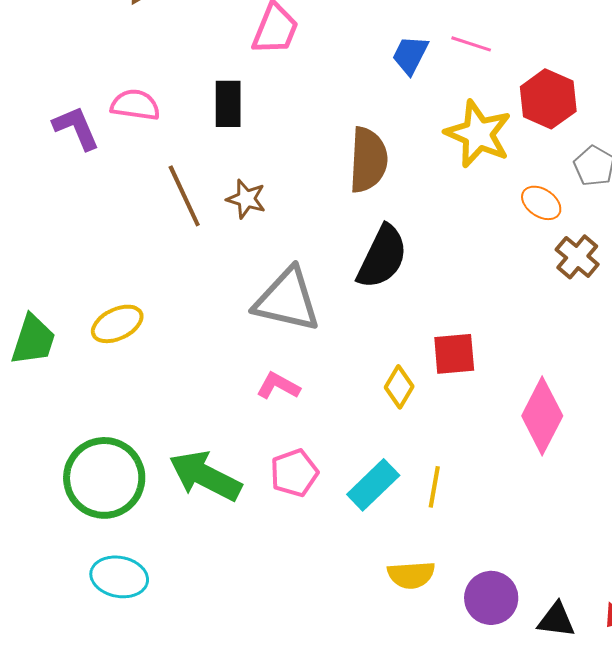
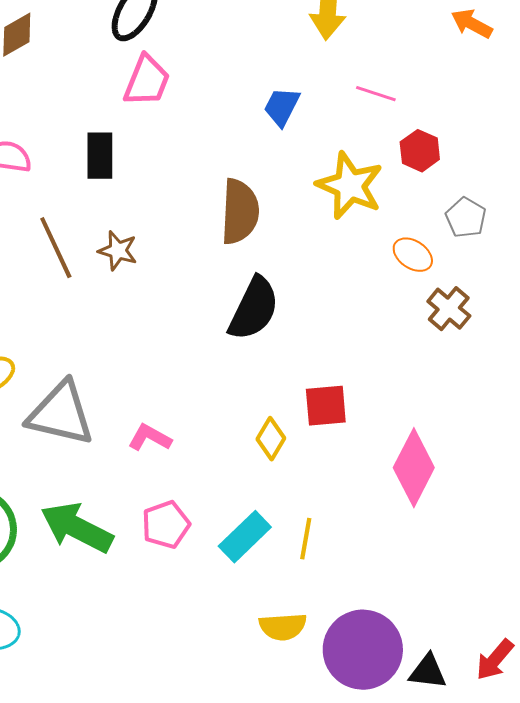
pink line: (471, 44) -> (376, 94), moved
red hexagon: (548, 99) -> (420, 151), size x0.7
gray triangle: (287, 300) -> (61, 414), moved
purple circle: (491, 598) -> (363, 650), size x1.5

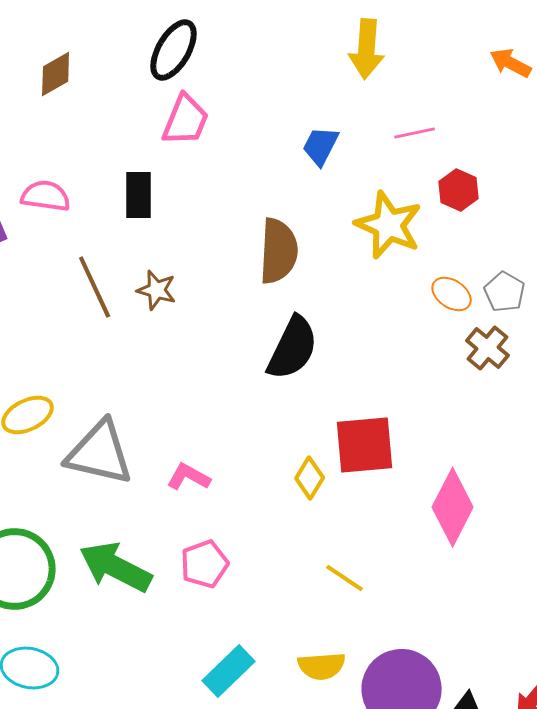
pink line: (376, 94) -> (415, 133), turned -30
gray pentagon: (466, 218) -> (505, 292), moved
red square: (326, 406) -> (365, 445), size x1.4
cyan rectangle: (245, 537) -> (229, 671), moved
yellow line: (306, 539) -> (345, 578), turned -66

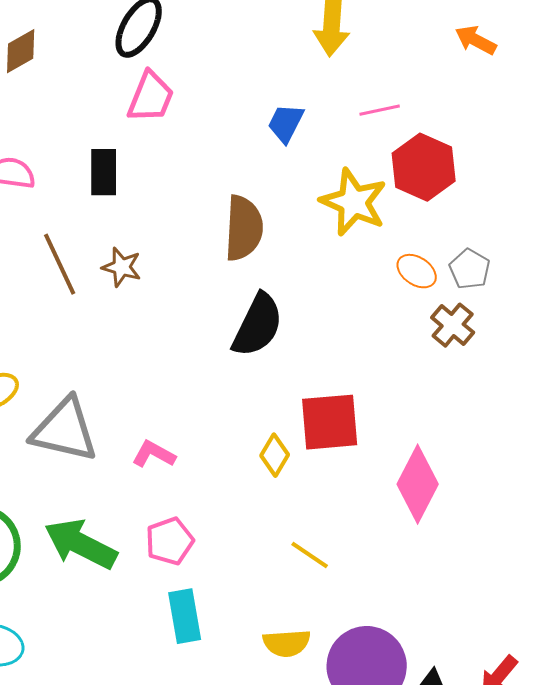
red hexagon: (459, 190) -> (424, 167), size x1.6
cyan rectangle: (229, 671) -> (185, 616), moved, turned -56

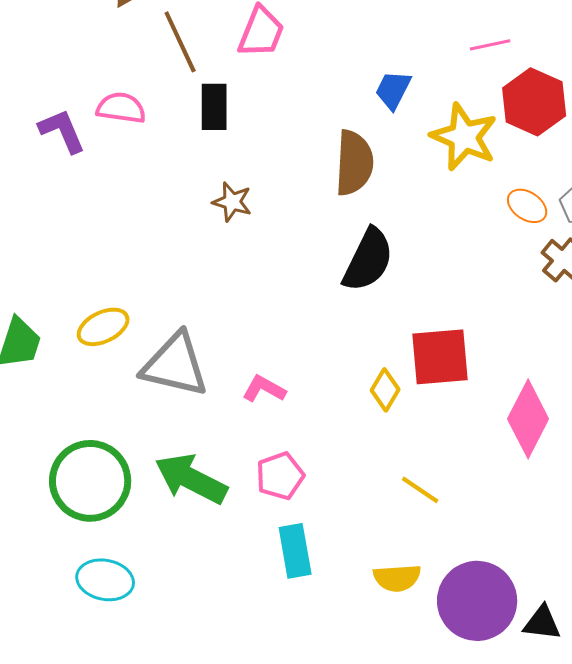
blue trapezoid: (286, 123) -> (393, 90), moved
brown line: (60, 264) -> (180, 42), moved

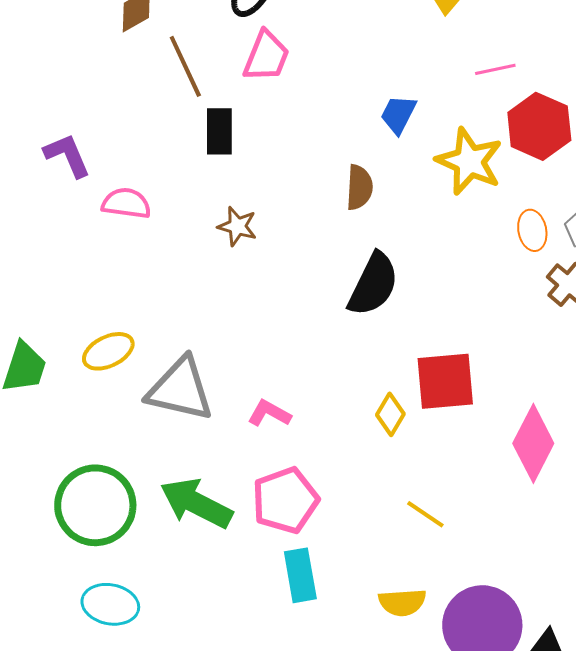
pink semicircle: (121, 108) -> (126, 203), moved
brown semicircle: (354, 163) -> (359, 187), size x0.7
orange ellipse: (527, 206) -> (532, 230), turned 45
pink pentagon: (280, 476) -> (285, 500), size x1.4

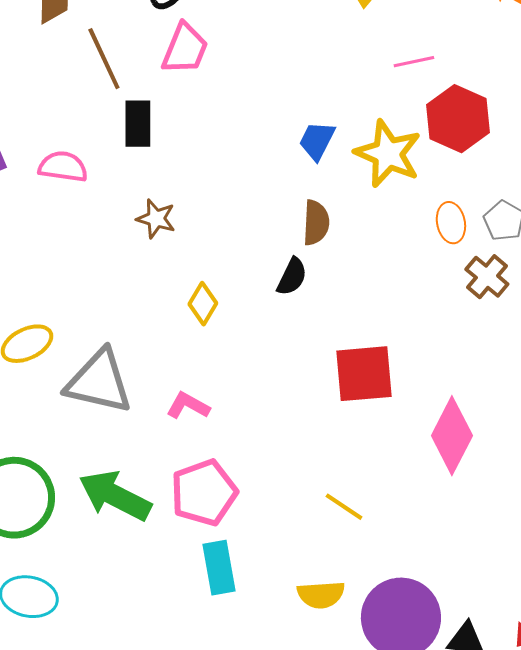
blue trapezoid: (398, 114) -> (317, 141), moved
brown semicircle: (359, 187) -> (316, 223), moved
pink semicircle: (126, 203) -> (63, 167), moved
black semicircle: (373, 284) -> (292, 277), size x0.6
yellow diamond: (390, 414) -> (203, 304), moved

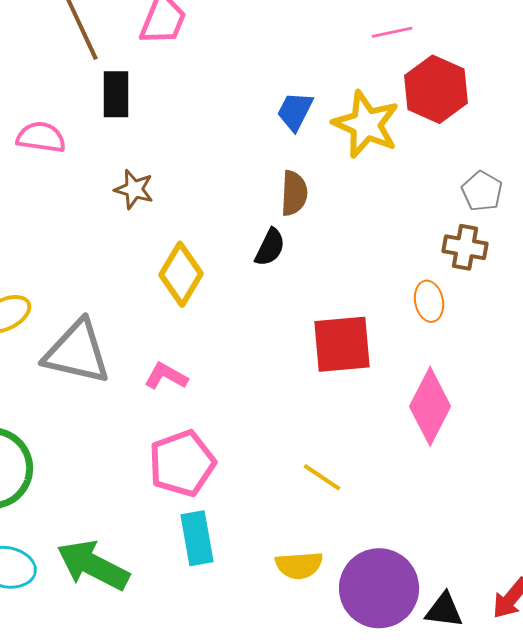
orange ellipse: (451, 223) -> (429, 301), moved
brown cross: (487, 277) -> (465, 247), turned -30
yellow diamond: (203, 304) -> (181, 274), size x1.5
green arrow: (115, 496) -> (93, 565), moved

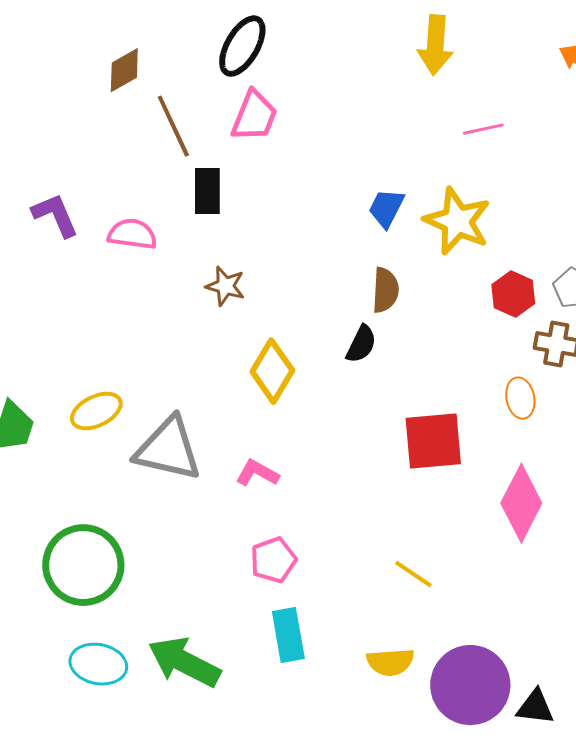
red hexagon: (436, 89) -> (513, 294), moved, size x0.7
pink pentagon: (182, 463) -> (273, 560), size x0.7

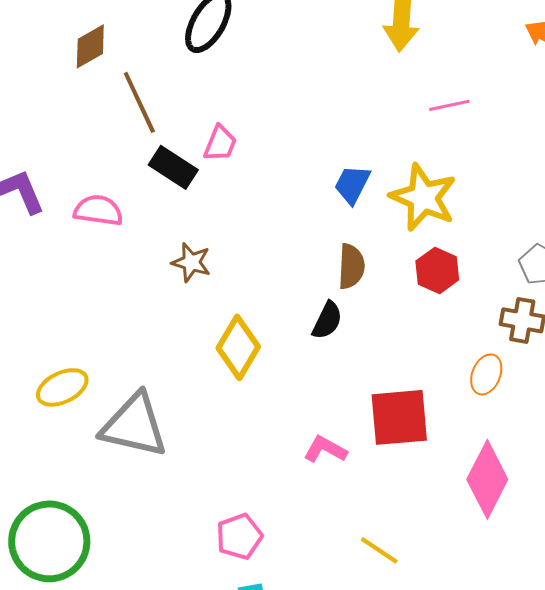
pink trapezoid: (254, 116) -> (220, 143), moved, size x0.7
black rectangle: (207, 191) -> (173, 167), turned -57
red hexagon: (513, 294) -> (437, 270), moved
orange ellipse: (520, 398) -> (486, 374), turned 33
pink L-shape: (257, 473) -> (325, 449), moved

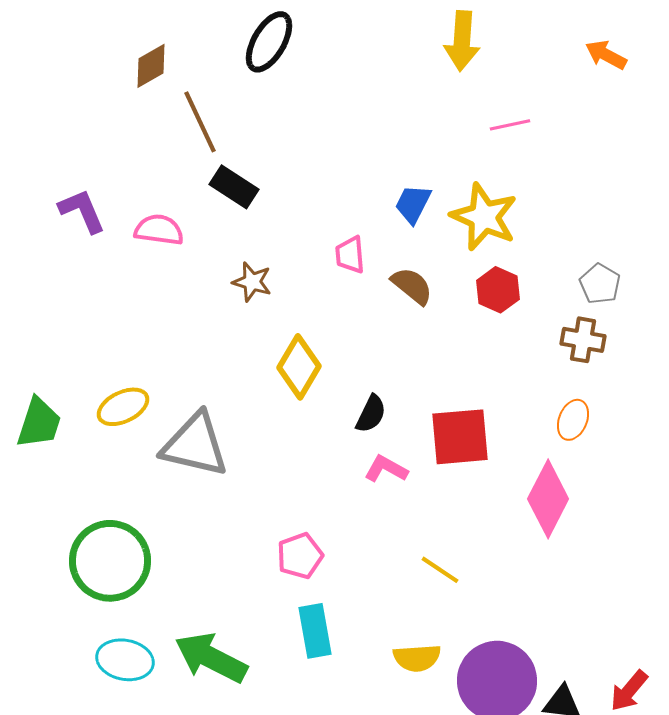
pink trapezoid: (220, 143) -> (350, 255), moved, turned 153
brown semicircle: (351, 266) -> (412, 286), turned -54
black semicircle: (327, 320) -> (371, 414), moved
orange ellipse: (486, 374) -> (573, 420), moved

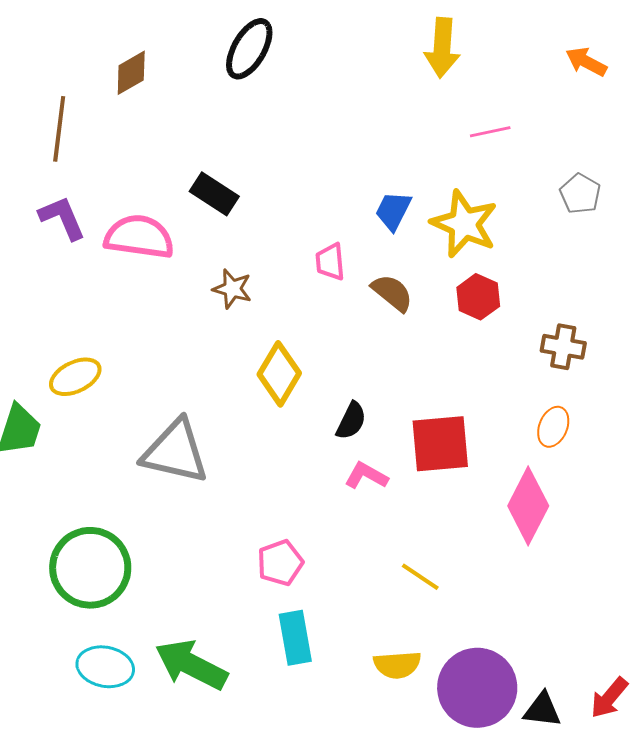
brown line: (200, 122) -> (59, 129), moved, turned 32
pink semicircle: (159, 230) -> (139, 237), size x1.4
gray pentagon: (600, 284) -> (580, 194), moved
yellow ellipse: (123, 407) -> (75, 377), moved

